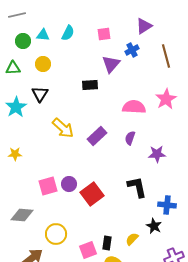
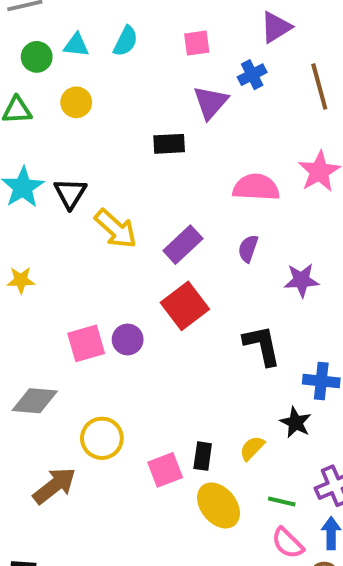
black triangle: (40, 94) -> (70, 193), moved
red square: (92, 194) -> (185, 306), moved

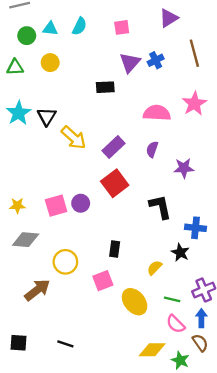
blue cross: (252, 75) -> (156, 60), moved
yellow star: (21, 280) -> (17, 206), moved
black rectangle: (203, 456) -> (115, 249), moved

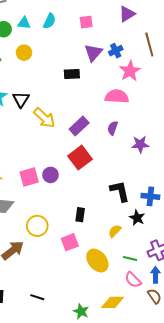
pink star: (194, 104) -> (130, 71), moved
black L-shape: (160, 207) -> (120, 191), moved
green star: (180, 360) -> (81, 311), moved

